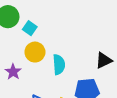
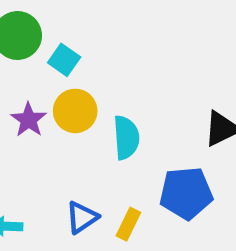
purple star: (13, 72) -> (29, 120), moved

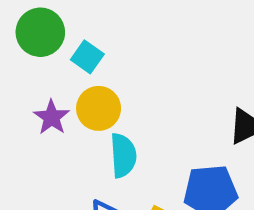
cyan semicircle: (126, 138) -> (123, 155), moved

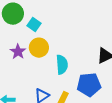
cyan semicircle: (123, 155) -> (62, 65), moved

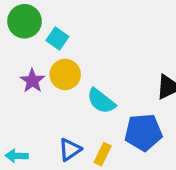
cyan semicircle: (62, 65) -> (101, 101), turned 132

